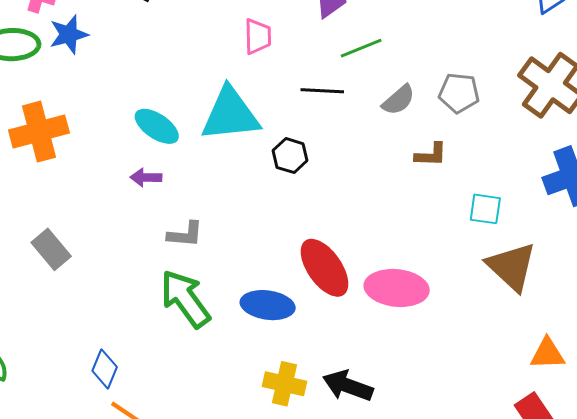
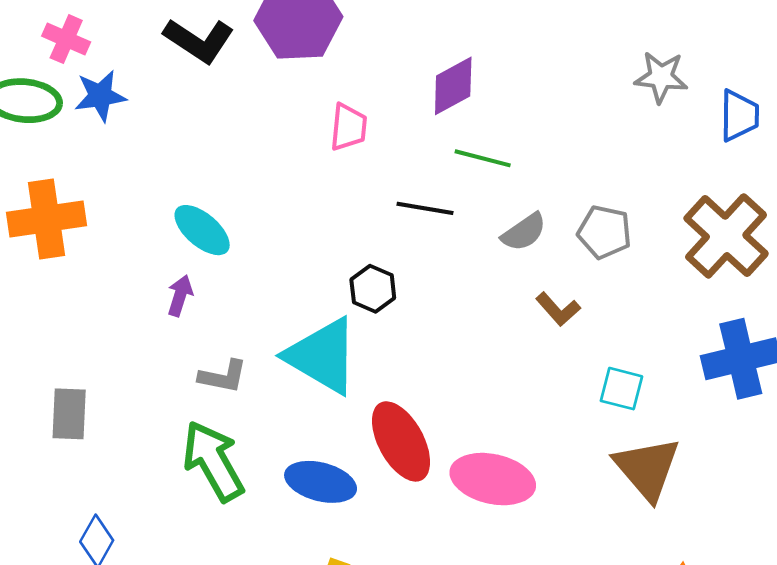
green line: (361, 48) -> (483, 158), turned 30
cyan triangle: (230, 114) -> (322, 356), moved, turned 30
brown L-shape: (431, 155) -> (558, 309), turned 40
purple arrow: (146, 177) -> (180, 296), turned 100
gray rectangle: (51, 249) -> (69, 414), moved, turned 36

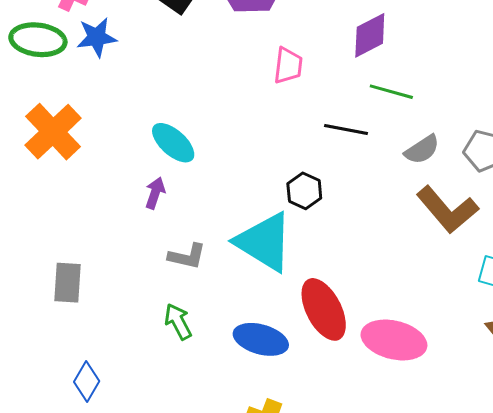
orange cross: (46, 219) -> (53, 132), turned -36
brown L-shape: (558, 309) -> (447, 210), size x1.8
green arrow: (213, 461) -> (178, 322), size x0.6

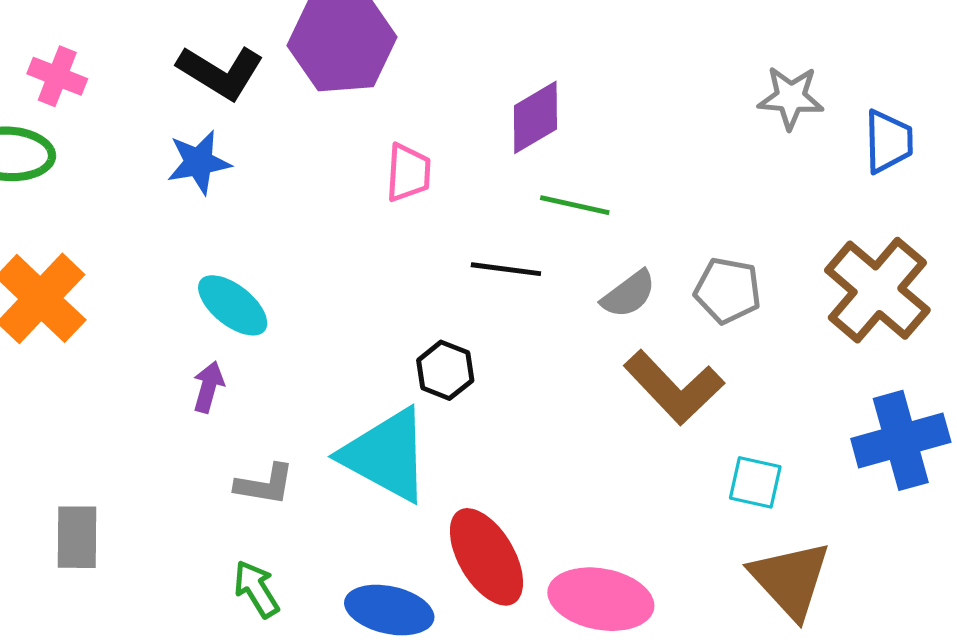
blue star: (97, 37) -> (199, 162), moved

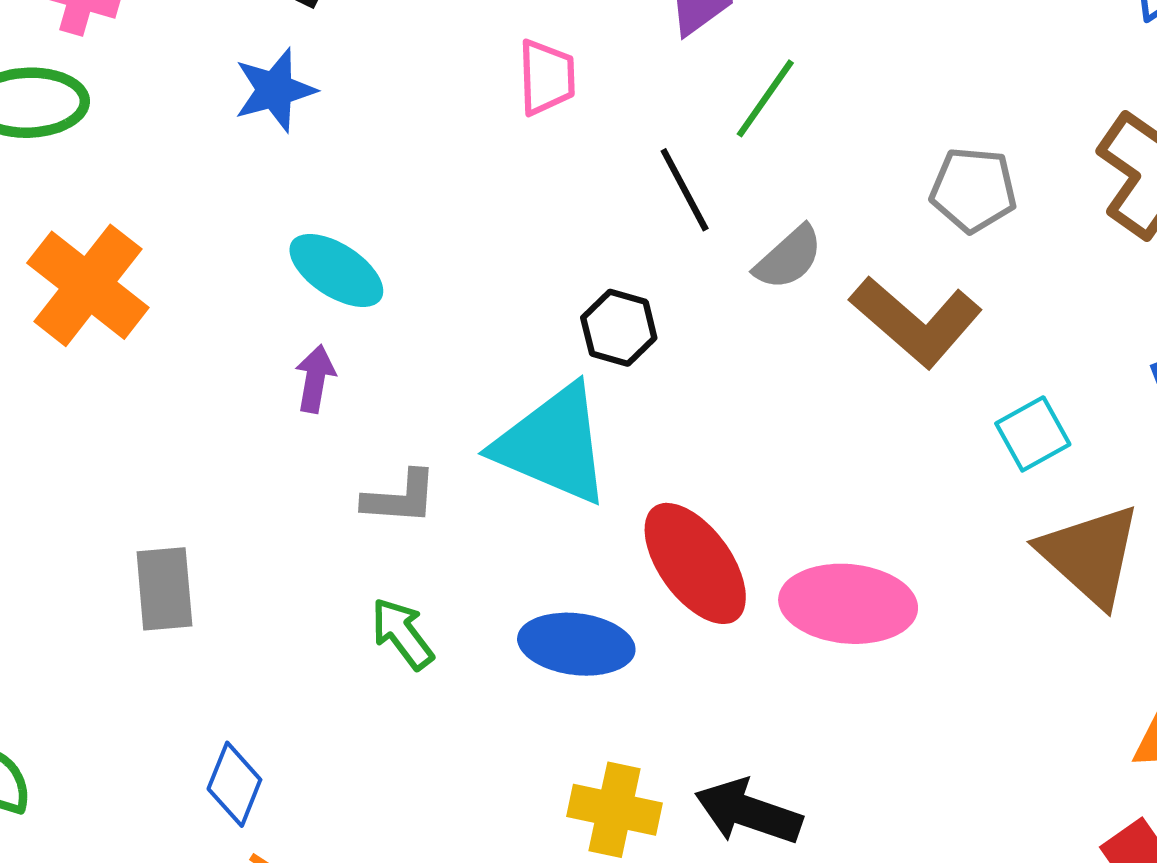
green line: (575, 205) -> (765, 98), turned -62
black line: (506, 269) -> (685, 190), turned 60
gray semicircle: (629, 294) -> (789, 258), moved
cyan square: (755, 482) -> (1033, 434), turned -36

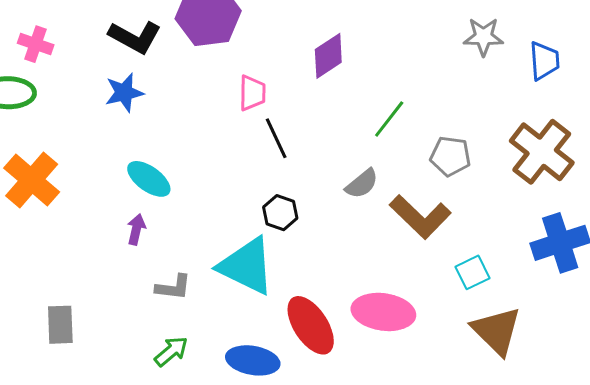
green line: (765, 98) -> (389, 119), moved
black line: (685, 190) -> (276, 138), moved
pink ellipse: (848, 604) -> (383, 312), moved
green arrow: (402, 634) -> (171, 351), turned 84

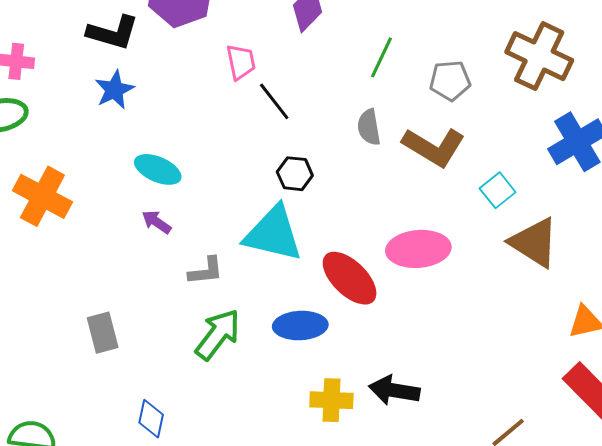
gray semicircle: (362, 184) -> (369, 127), turned 132
purple arrow: (136, 229) -> (156, 222), turned -56
green arrow: (171, 351) -> (218, 334), size x1.5

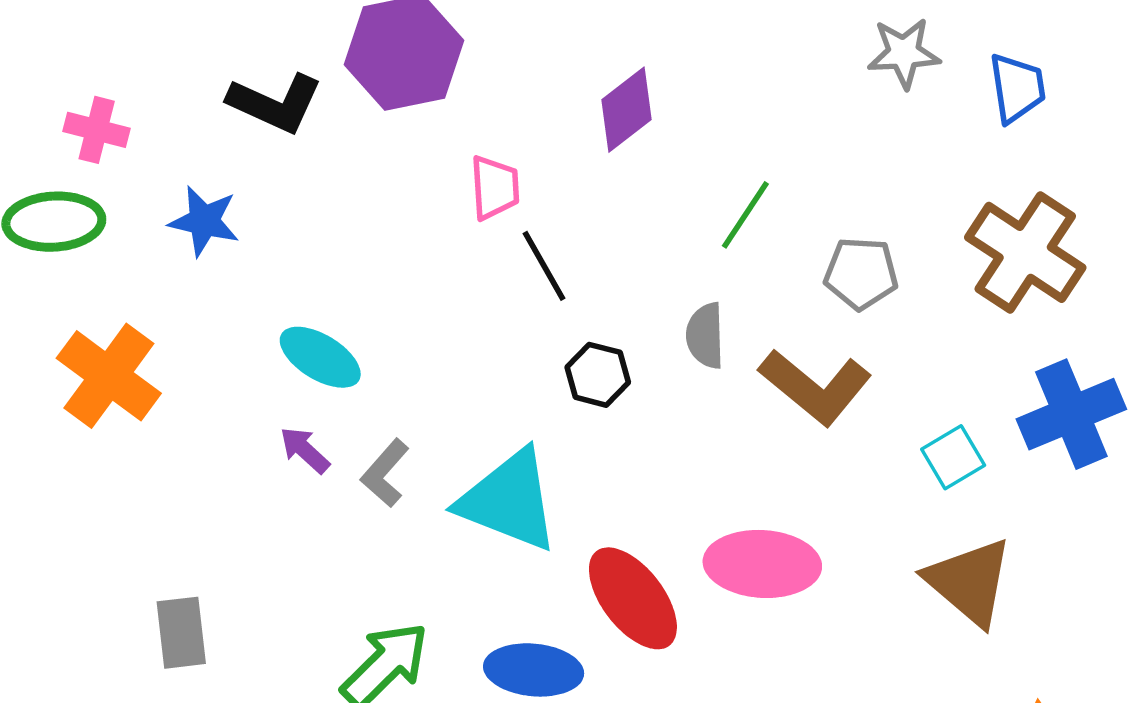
blue star: (114, 90) -> (204, 221), moved, turned 30
black hexagon: (295, 174) -> (598, 375), moved
cyan square: (498, 190) -> (953, 457), moved
gray L-shape: (206, 271) -> (385, 473), moved, turned 129

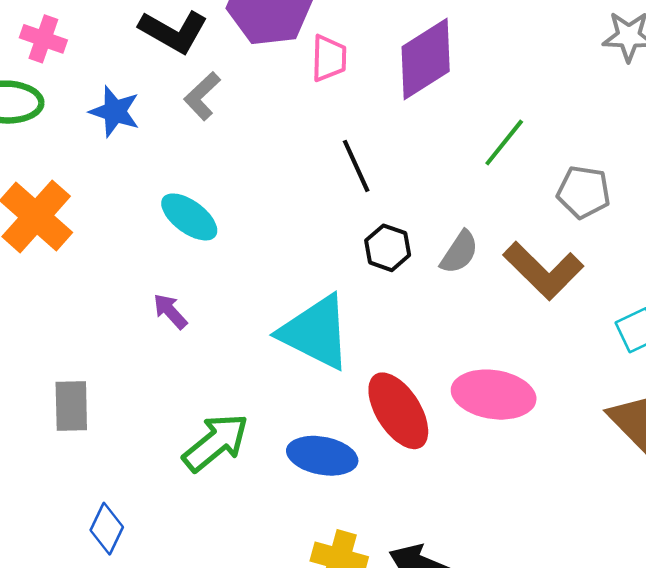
purple diamond: (627, 110) -> (426, 59), size x1.4
pink trapezoid: (495, 188) -> (329, 58), moved
gray semicircle: (705, 336) -> (459, 252), moved, turned -150
purple arrow: (305, 450) -> (170, 311), moved
gray L-shape: (385, 473) -> (202, 96), moved

